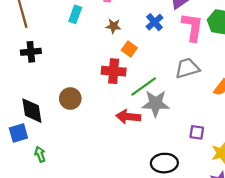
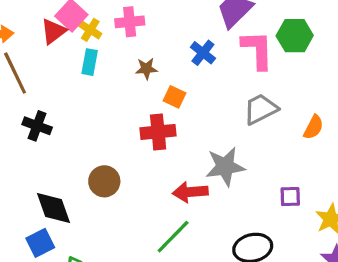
black cross: (31, 52) -> (37, 126), turned 36
green line: (144, 87) -> (173, 237), moved

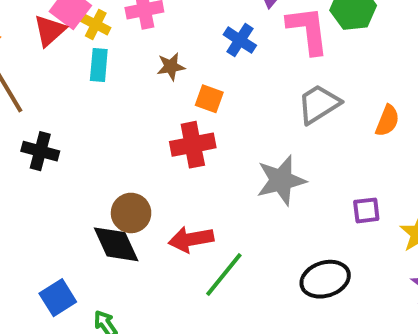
red arrow: (190, 192) -> (191, 239), moved
black diamond: (53, 208) -> (116, 244), moved

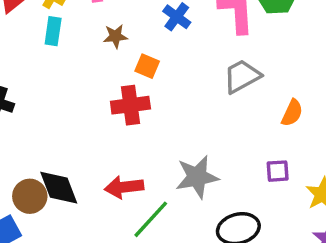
orange semicircle: (387, 121) -> (292, 113), moved
gray star: (281, 180) -> (197, 177), moved
brown circle: (131, 213) -> (30, 196), moved

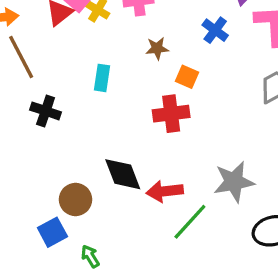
cyan rectangle: (53, 31) -> (102, 78), moved
black diamond: (59, 188) -> (123, 174), moved

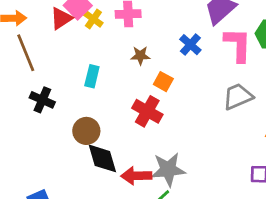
red cross: (171, 114) -> (147, 111), turned 32
gray star: (234, 182) -> (168, 169), moved
brown circle: (75, 200) -> (86, 131), moved

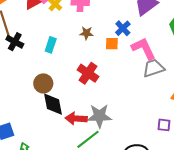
pink L-shape: (238, 45) -> (144, 49), moved, turned -32
orange square: (163, 82) -> (112, 44), moved, turned -32
black cross: (42, 100) -> (15, 42), moved

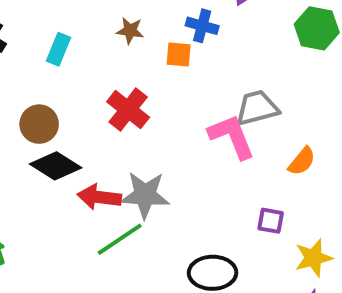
blue cross: (123, 28) -> (202, 26), turned -35
pink L-shape: (144, 49) -> (232, 137), moved
black diamond: (53, 104) -> (56, 166), turned -50

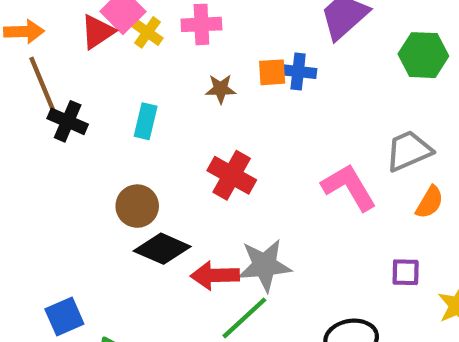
orange square: (179, 55) -> (272, 72), moved
gray trapezoid: (257, 108) -> (409, 151), moved

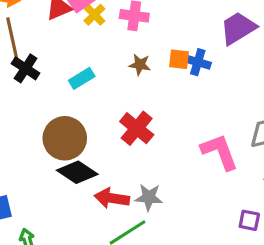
cyan rectangle: (146, 121) -> (82, 78), turned 35
brown circle: (137, 206) -> (65, 138), size x1.4
gray star: (265, 265) -> (149, 197), size x0.7

